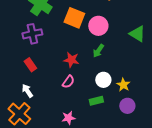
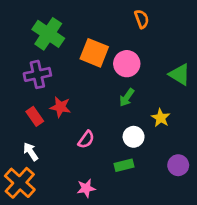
red star: (71, 60) -> (60, 107), moved
yellow star: (123, 85) -> (161, 118), moved
purple circle: (127, 106) -> (178, 165), moved

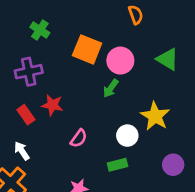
green cross: (48, 34) -> (40, 30), size x0.6
green triangle: (180, 74) -> (168, 59), moved
green arrow: (127, 98) -> (111, 88), moved
yellow star: (161, 118) -> (155, 116), size x1.5

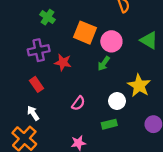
red star: (52, 105) -> (63, 62), moved

